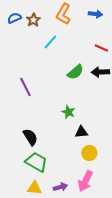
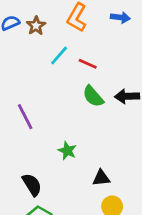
red line: (101, 48) -> (88, 64), moved
green semicircle: (75, 72) -> (93, 96), turned 90
green star: (68, 112) -> (67, 151), moved

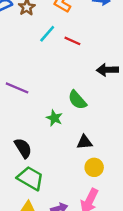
green semicircle: (93, 96) -> (77, 100), moved
purple line: (25, 117) -> (17, 88), turned -40

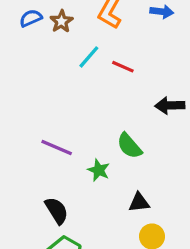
purple line: (17, 88) -> (57, 147), moved

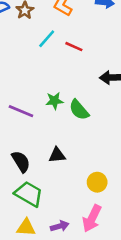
green star: (99, 170) -> (54, 101), moved, turned -30
black triangle: (139, 202) -> (57, 155), moved

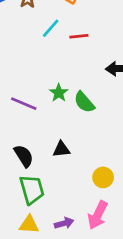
red line: (74, 47) -> (79, 36), turned -30
green star: (54, 101) -> (59, 93), turned -30
green trapezoid: (29, 194) -> (32, 190), turned 44

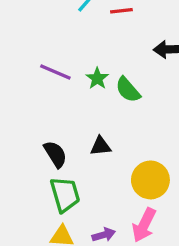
purple line: (24, 104) -> (55, 72), moved
yellow circle: (103, 177) -> (150, 180), size x1.5

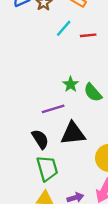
purple line: (55, 72) -> (53, 109), moved, turned -40
black triangle: (100, 146) -> (73, 133), size x1.6

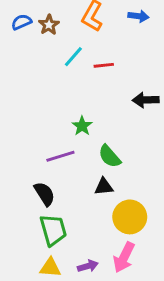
green semicircle: (93, 93) -> (110, 156), moved
black triangle: (73, 133) -> (104, 187), moved, size x0.6

